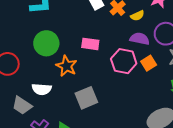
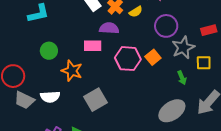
purple semicircle: (140, 39) -> (109, 28), moved
green circle: (46, 43) -> (49, 51), size x0.7
gray trapezoid: (22, 105) -> (24, 100), moved

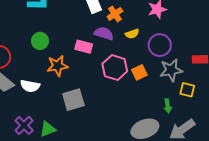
yellow semicircle: (136, 12) -> (132, 34), moved
orange star: (72, 71) -> (57, 66), turned 30
green arrow: (182, 78) -> (168, 106), moved

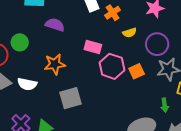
purple semicircle: (104, 33) -> (55, 25), moved
green circle: (40, 41) -> (20, 42), moved
pink rectangle: (84, 47) -> (93, 47), moved

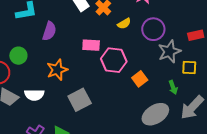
purple semicircle: (55, 25) -> (49, 31), turned 102
orange square: (137, 71) -> (140, 79), moved

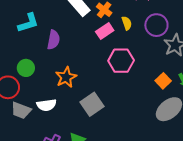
yellow semicircle: (124, 24) -> (127, 23), turned -72
pink rectangle: (91, 45) -> (105, 31), moved, turned -30
orange square: (140, 79) -> (163, 81), moved

